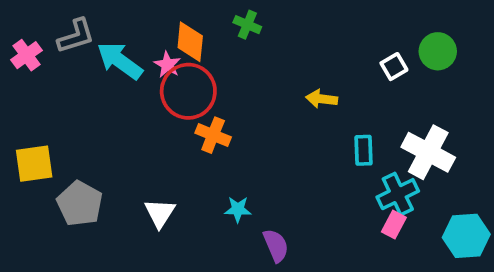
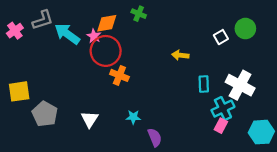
orange diamond: (190, 42) -> (107, 23), turned 75

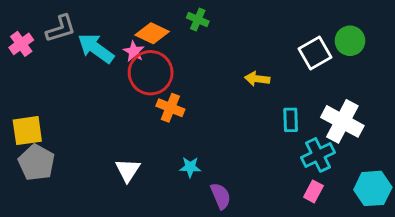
orange diamond: (107, 23) -> (152, 33), turned 35
white square: (221, 37) -> (315, 53), size x1.5
gray pentagon: (45, 114) -> (36, 163), moved
pink rectangle: (221, 126) -> (313, 191), moved

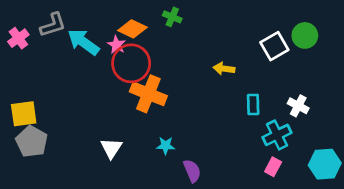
orange cross: (170, 108) -> (148, 94), size x1.5
white cross: (342, 121) -> (298, 106), size x0.6

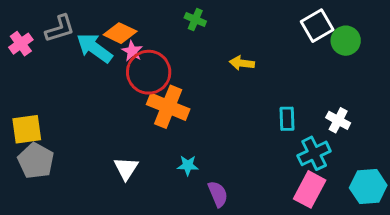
orange diamond: (132, 29) -> (120, 33), moved
white square: (274, 46) -> (317, 26), moved
yellow arrow: (224, 69) -> (242, 63), moved
pink rectangle: (273, 167) -> (310, 189), size x1.6

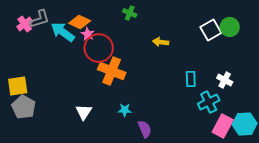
white square: (317, 26) -> (211, 30), moved
pink cross: (21, 44) -> (25, 24), moved
pink rectangle: (310, 189) -> (223, 126), moved

